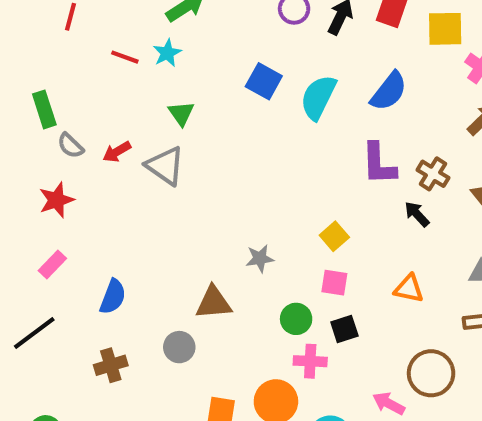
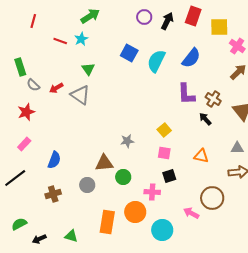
green circle: (296, 319) -> (123, 177), moved

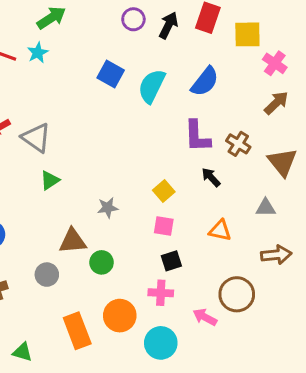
green triangle: (88, 69) -> (50, 180), moved, turned 32
black arrow: (205, 119) -> (211, 177), moved
gray triangle: (237, 148) -> (266, 208), moved
pink cross: (152, 192) -> (161, 293), moved
orange rectangle: (107, 222) -> (77, 331), turned -30

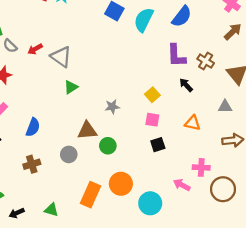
pink cross: (161, 293) -> (201, 167), moved
brown circle: (237, 294) -> (223, 189), moved
orange rectangle: (77, 331) -> (90, 195), turned 45

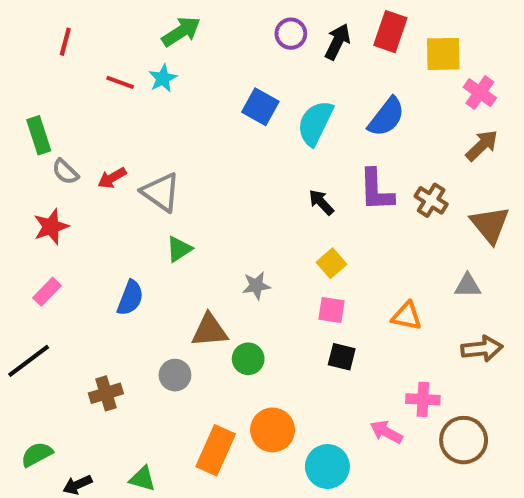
black arrow: (186, 85) -> (321, 202), moved
blue semicircle: (33, 127) -> (130, 298), moved
black square: (158, 145) -> (342, 357), turned 32

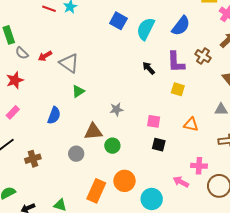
brown cross: (431, 200) -> (203, 56), moved
yellow square: (331, 263) -> (178, 89), moved, turned -32
brown cross: (106, 393) -> (33, 159), moved

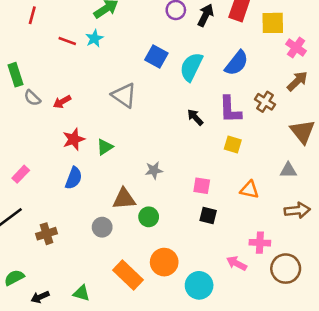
gray triangle: (69, 63) -> (124, 95), moved
red star: (15, 80) -> (74, 139), moved
orange rectangle: (96, 191) -> (128, 275), turned -70

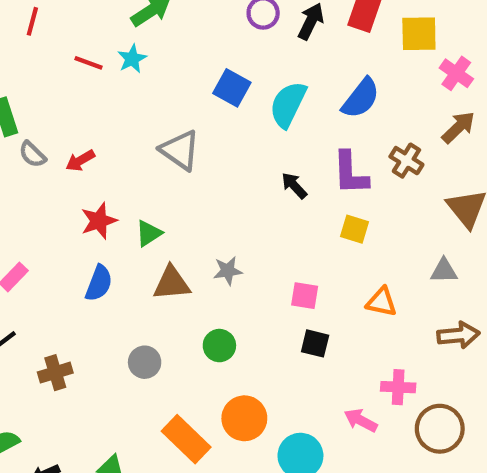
brown triangle: (124, 199) -> (172, 283), moved

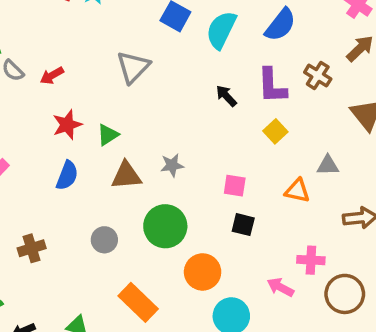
gray triangle: (180, 150) -> (133, 67), turned 39
yellow square: (355, 229) -> (275, 131), turned 30
gray triangle: (444, 271) -> (328, 165), moved
green circle: (219, 346) -> (165, 226), size x1.6
orange circle: (244, 418) -> (203, 272), moved

